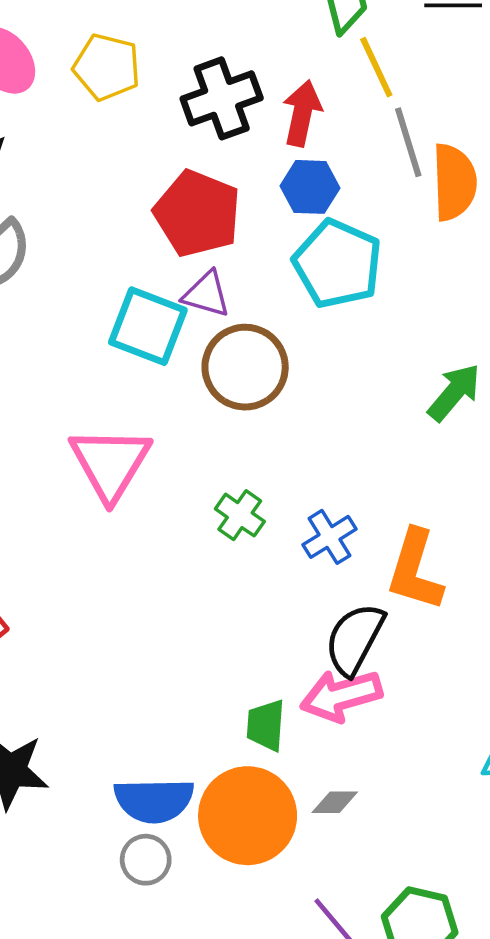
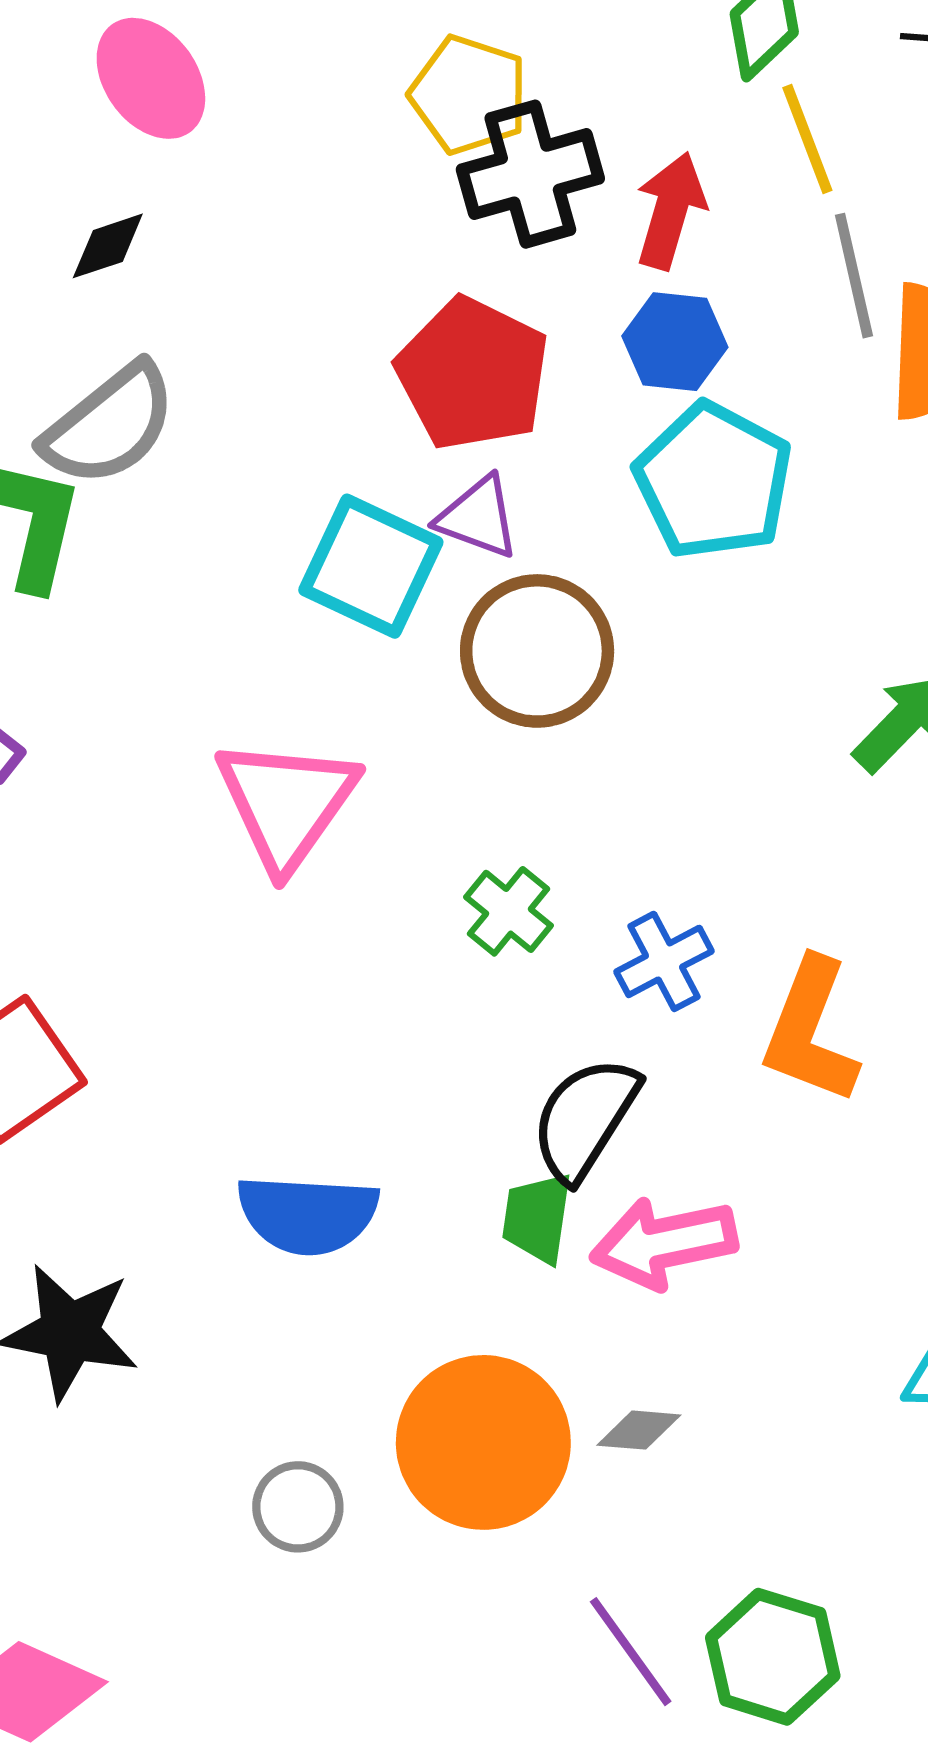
yellow pentagon: (107, 67) -> (469, 95), moved
black semicircle: (355, 639) -> (585, 1119), moved
green trapezoid: (266, 725) -> (537, 1218), moved
blue semicircle: (154, 800) -> (308, 1214), moved

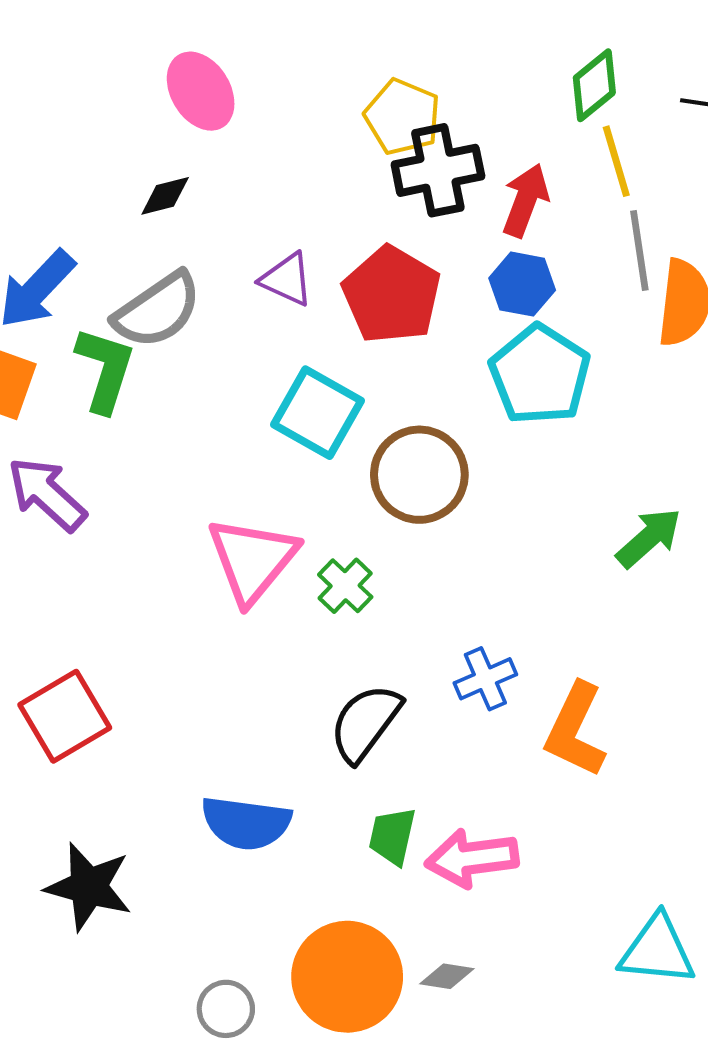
purple triangle: (478, 517) -> (287, 279), moved
green cross: (508, 911) -> (345, 586), moved
black semicircle: (585, 1119) -> (365, 723), moved

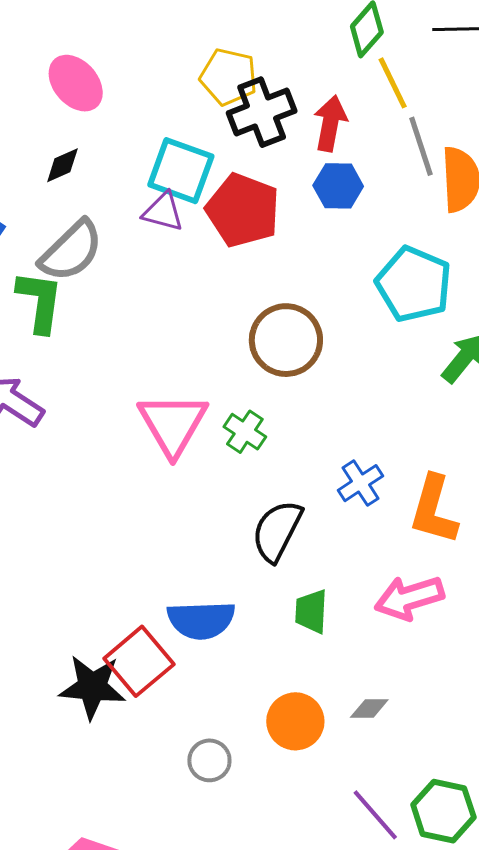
cyan pentagon: (540, 375) -> (414, 284), moved
cyan square: (317, 413) -> (181, 171), moved
red square: (65, 716) -> (139, 661), moved
pink arrow: (472, 858) -> (409, 598), moved
orange circle: (347, 977) -> (295, 721), size x0.7

